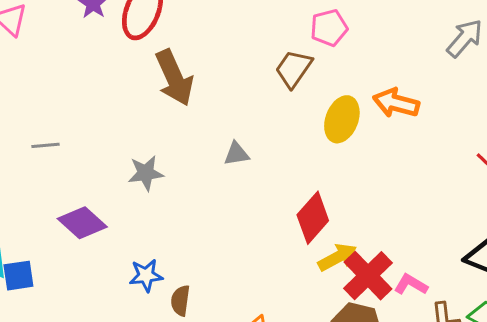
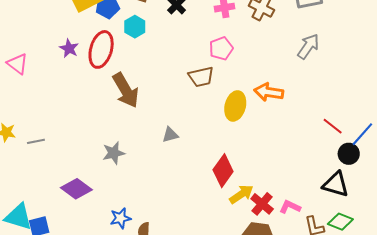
brown trapezoid: (294, 69) -> (201, 77), turned -132
gray line: (46, 145) -> (36, 141), moved
red cross: (368, 276) -> (262, 204), size x0.7

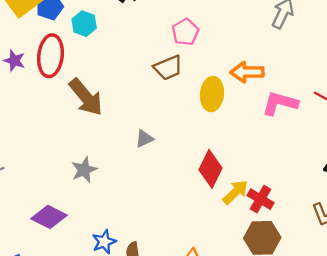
pink L-shape: (290, 207) -> (280, 103), moved, size x1.5

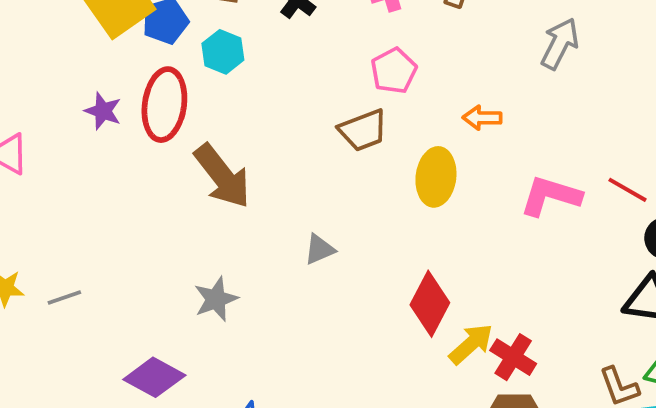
orange arrow: (247, 72) -> (482, 118), moved, size x0.7

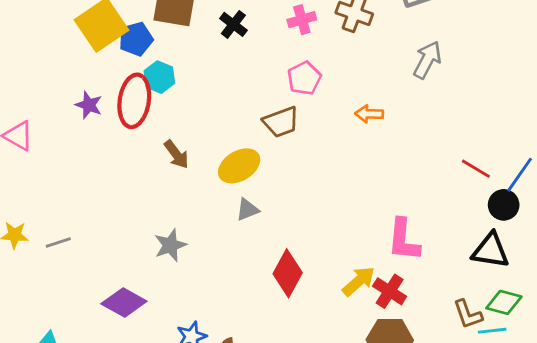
cyan hexagon: (223, 52) -> (159, 77), moved
brown arrow: (222, 176) -> (176, 154), size x0.6
yellow ellipse: (436, 177) -> (239, 166), moved, turned 51
pink L-shape: (551, 196) -> (404, 240), moved, turned -102
red diamond: (430, 304) -> (288, 273), moved

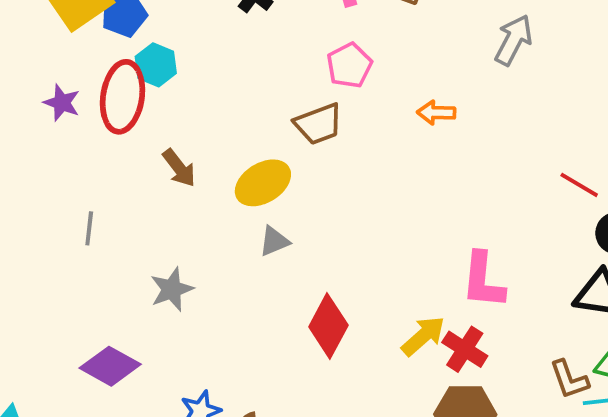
gray line: (58, 243) -> (89, 228), moved, turned -65

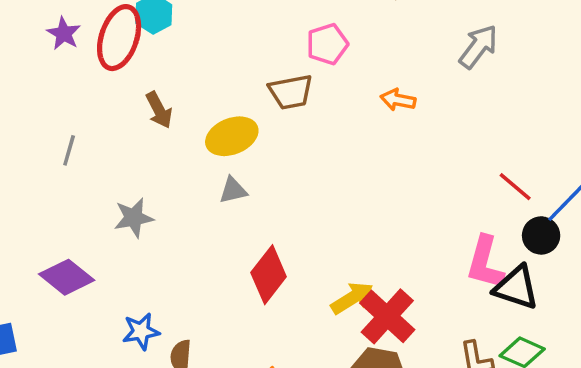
pink L-shape: (483, 280) -> (485, 263), moved
red cross: (465, 349) -> (387, 316), size x1.4

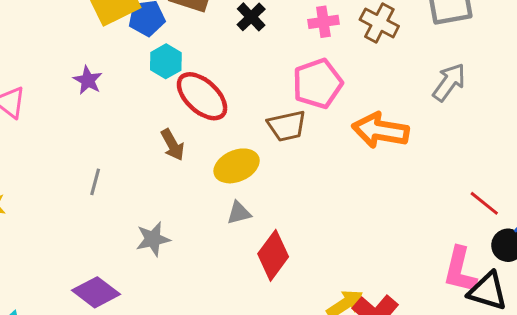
red ellipse: (119, 38) -> (202, 96), moved, turned -64
pink pentagon: (327, 44) -> (318, 84), size x1.4
orange arrow: (398, 100) -> (380, 130), size x1.8
red diamond: (269, 275) -> (273, 255), moved

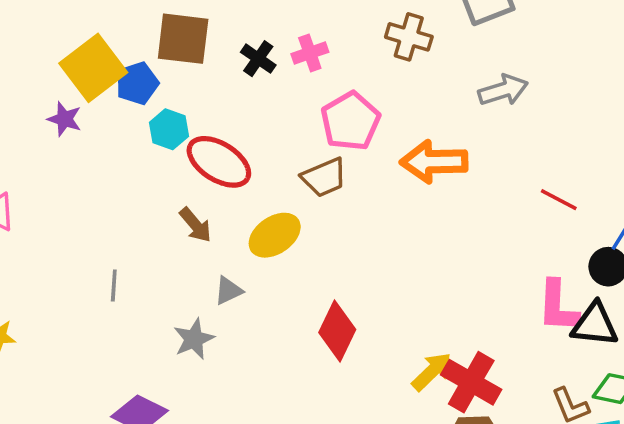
pink cross: (323, 22) -> (310, 53), moved
purple star: (88, 80) -> (65, 119), moved
gray arrow: (449, 82) -> (503, 90), turned 48
red line: (484, 203) -> (559, 200), moved
gray triangle: (239, 213) -> (228, 291), moved

